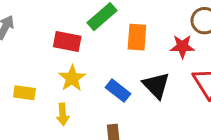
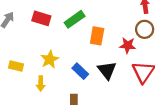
red rectangle: (67, 41) -> (41, 18), moved

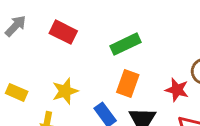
green rectangle: (75, 19) -> (125, 44), moved
orange rectangle: (97, 36) -> (128, 84), moved

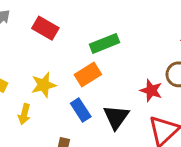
orange rectangle: (128, 84) -> (88, 74), moved, turned 35

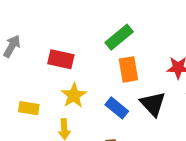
red rectangle: (45, 28) -> (61, 59), moved
orange rectangle: (88, 74) -> (128, 69), moved, turned -50

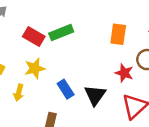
green rectangle: (119, 37) -> (61, 32), moved
orange rectangle: (128, 69) -> (118, 34), moved

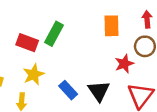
green rectangle: (61, 32) -> (54, 34), turned -30
red star: (124, 73) -> (124, 64), turned -30

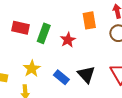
red rectangle: (27, 43) -> (21, 28), moved
red star: (124, 64) -> (68, 40), moved

